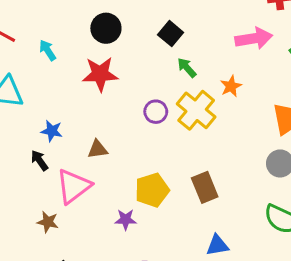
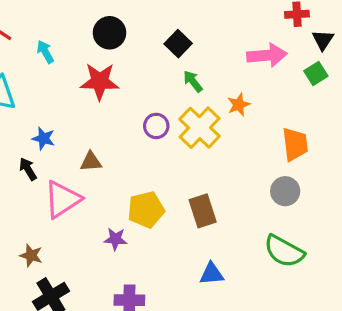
brown star: (48, 222) -> (31, 255), moved

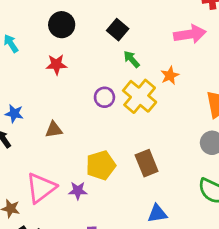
red star: (100, 81) -> (56, 64), size x0.7
pink triangle: (62, 199) -> (41, 188), moved

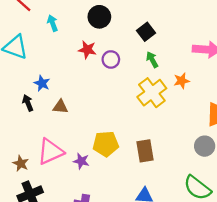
purple circle: (104, 97) -> (111, 59), moved
brown triangle: (54, 130) -> (60, 107), moved

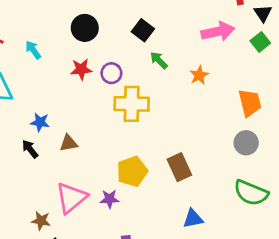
yellow cross: (152, 93) -> (132, 104), moved, turned -36

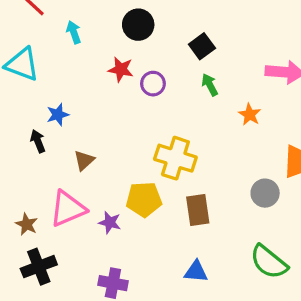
orange star: (199, 75) -> (250, 115), turned -30
yellow cross: (132, 104) -> (175, 158), moved
blue star: (40, 122) -> (58, 115), turned 30
brown triangle: (69, 143) -> (84, 160), moved, turned -48
gray circle: (246, 143) -> (265, 193), moved

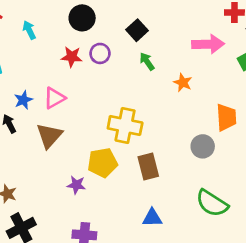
purple circle: (153, 84) -> (100, 53), moved
brown triangle: (84, 160) -> (49, 136), size x1.5
pink triangle: (68, 209) -> (54, 98), moved, size x0.7

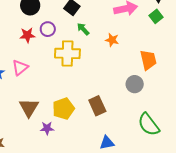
yellow cross: (125, 125) -> (67, 53), moved
brown triangle: (49, 136) -> (29, 108), moved
green semicircle: (212, 203) -> (149, 125), turned 30

